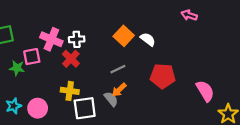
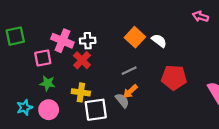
green star: (17, 68) -> (47, 83), moved

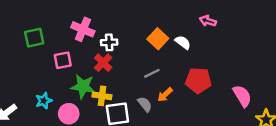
pink arrow: (200, 17) -> (208, 21), moved
pink cross: (62, 41) -> (83, 29), moved
green star: (47, 83) -> (83, 86), moved, size x1.5
orange arrow: (130, 91) -> (165, 95), moved
cyan star: (24, 107) -> (44, 101), moved

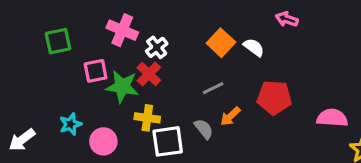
white cross: (109, 42) -> (157, 47), turned -35
green star: (83, 86) -> (122, 87), moved
pink semicircle: (242, 96) -> (332, 118), turned -55

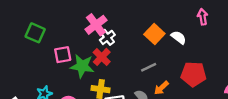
pink arrow: (287, 19) -> (203, 17), turned 63
pink cross: (122, 30) -> (96, 25), moved, turned 30
green square: (58, 41) -> (35, 33), turned 36

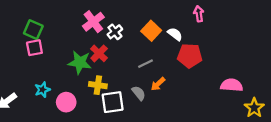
white cross: (107, 37) -> (115, 32), moved
pink square: (63, 55) -> (34, 48), moved
red pentagon: (193, 74) -> (190, 56), moved

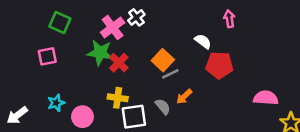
green square: (33, 30) -> (60, 22), moved
orange square: (151, 31) -> (163, 60), moved
white cross: (115, 32) -> (136, 17), moved
green star: (80, 62) -> (100, 53), moved

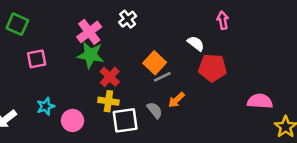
green square: (60, 22) -> (17, 24), moved
pink cross: (113, 27) -> (89, 32), moved
red cross: (119, 63) -> (110, 77), moved

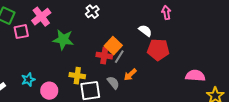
pink cross: (89, 32) -> (41, 17), moved
pink square: (37, 59) -> (21, 32), moved
red cross: (110, 77) -> (104, 56), moved, turned -35
gray line: (162, 77) -> (119, 57), turned -32

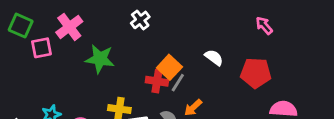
pink arrow: (166, 13) -> (264, 26), moved, turned -32
white semicircle: (145, 31) -> (214, 58), moved
red pentagon: (158, 50) -> (256, 73), moved

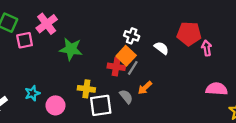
white cross: (140, 20) -> (132, 36), moved, turned -32
pink arrow: (264, 26) -> (207, 48), moved, turned 32
red pentagon: (256, 73) -> (189, 34), moved

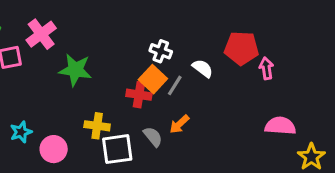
gray line: (133, 68) -> (175, 85), moved

